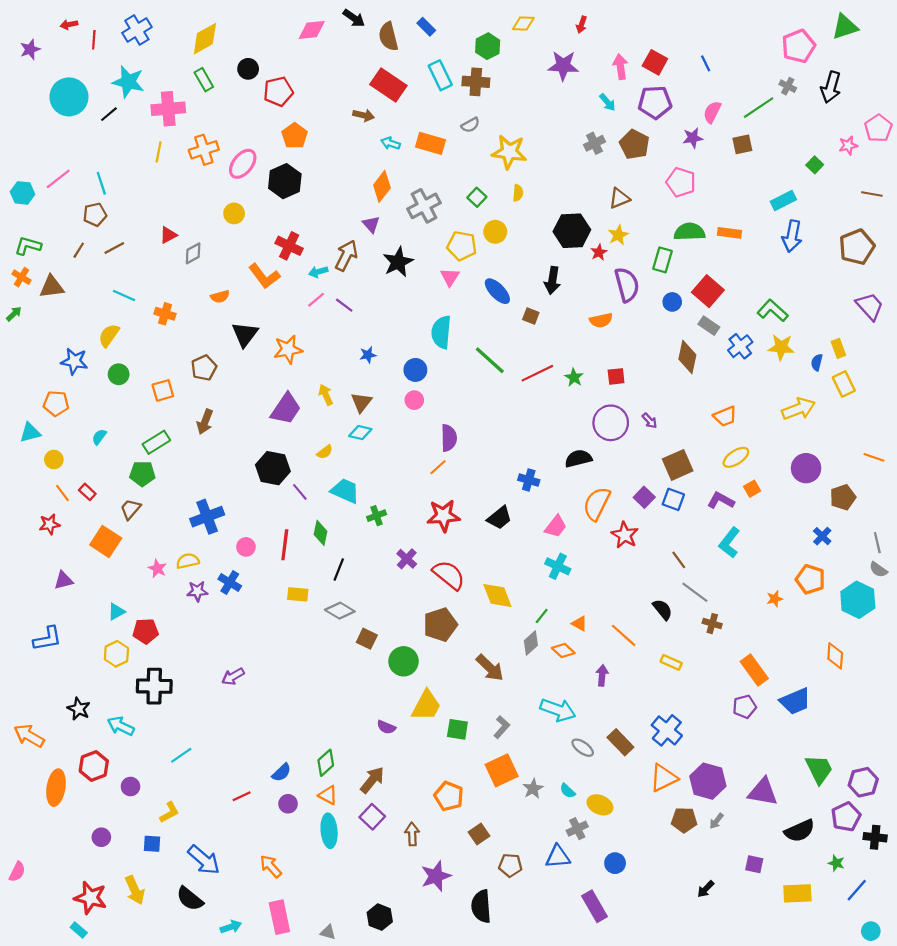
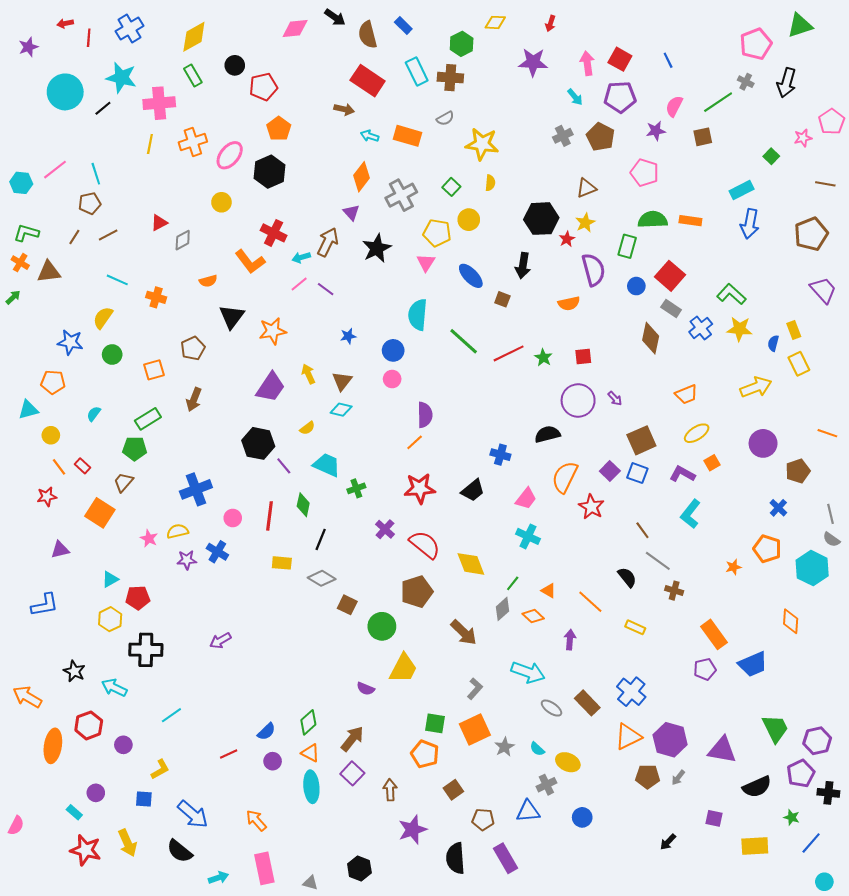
green square: (457, 729) -> (435, 723), moved
purple rectangle: (595, 906) -> (506, 858), moved
cyan rectangle: (79, 930) -> (74, 812), moved

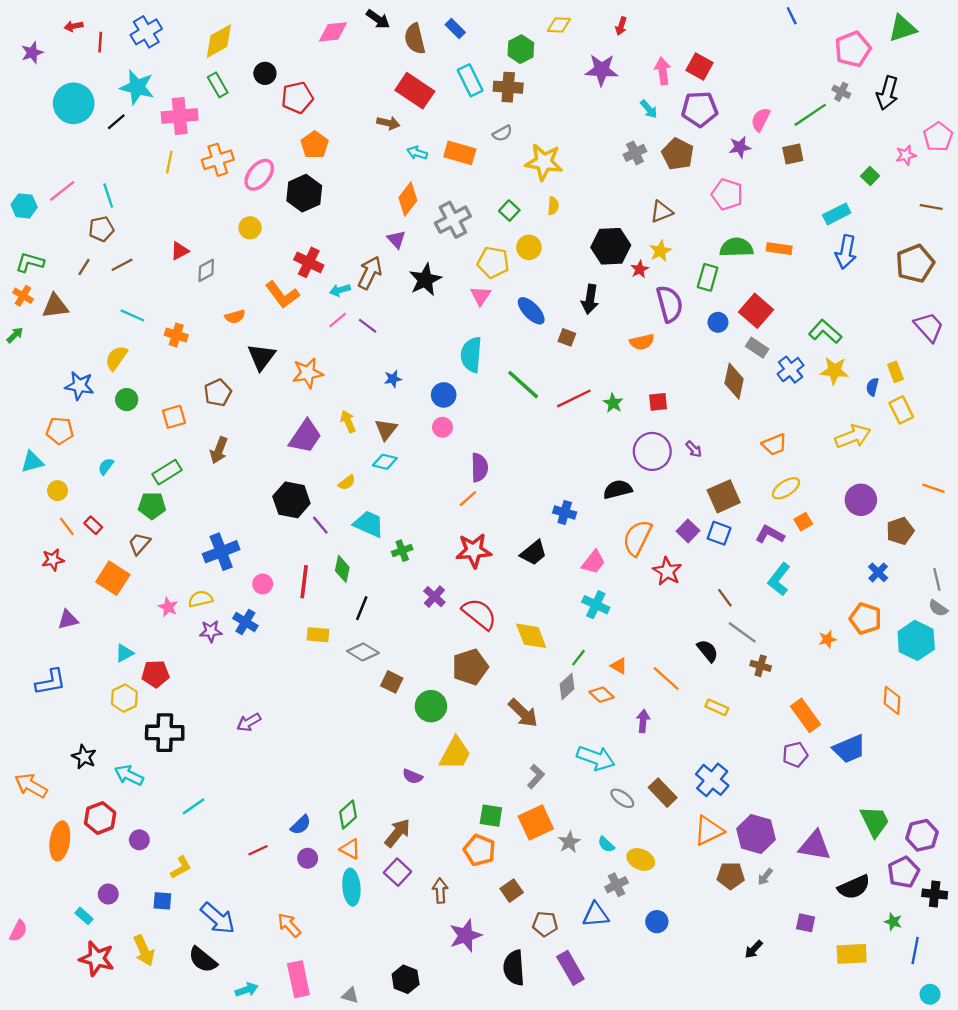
blue line: (668, 60) -> (792, 16), moved
blue line: (811, 843) -> (915, 950), turned -30

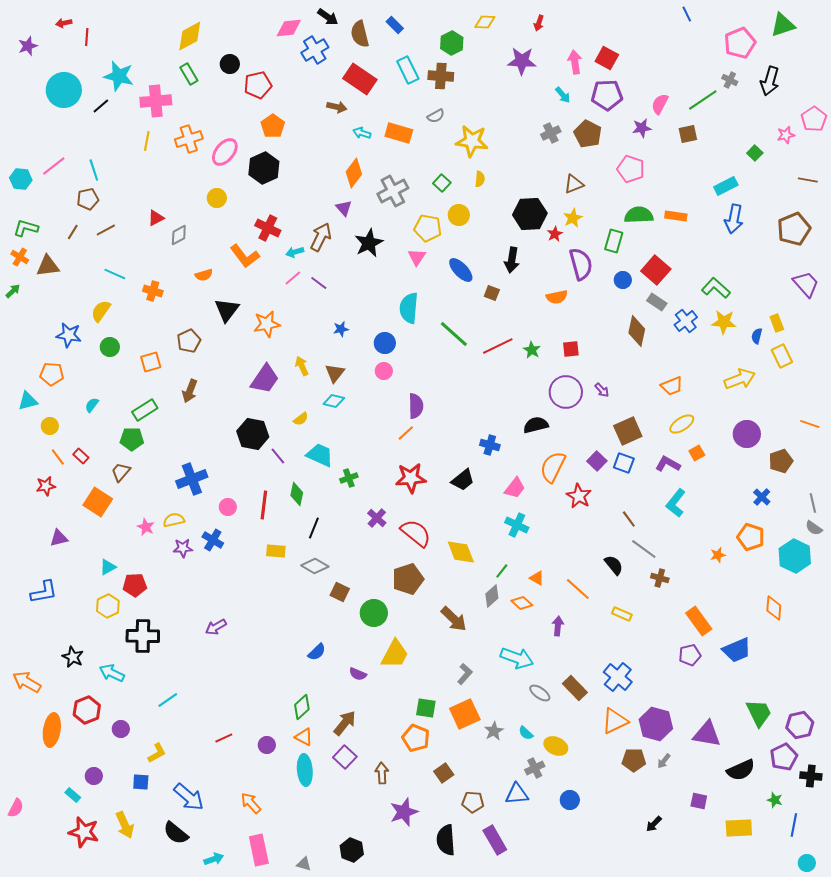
blue cross: (146, 32) -> (315, 50), moved
blue semicircle: (301, 825) -> (317, 652), moved

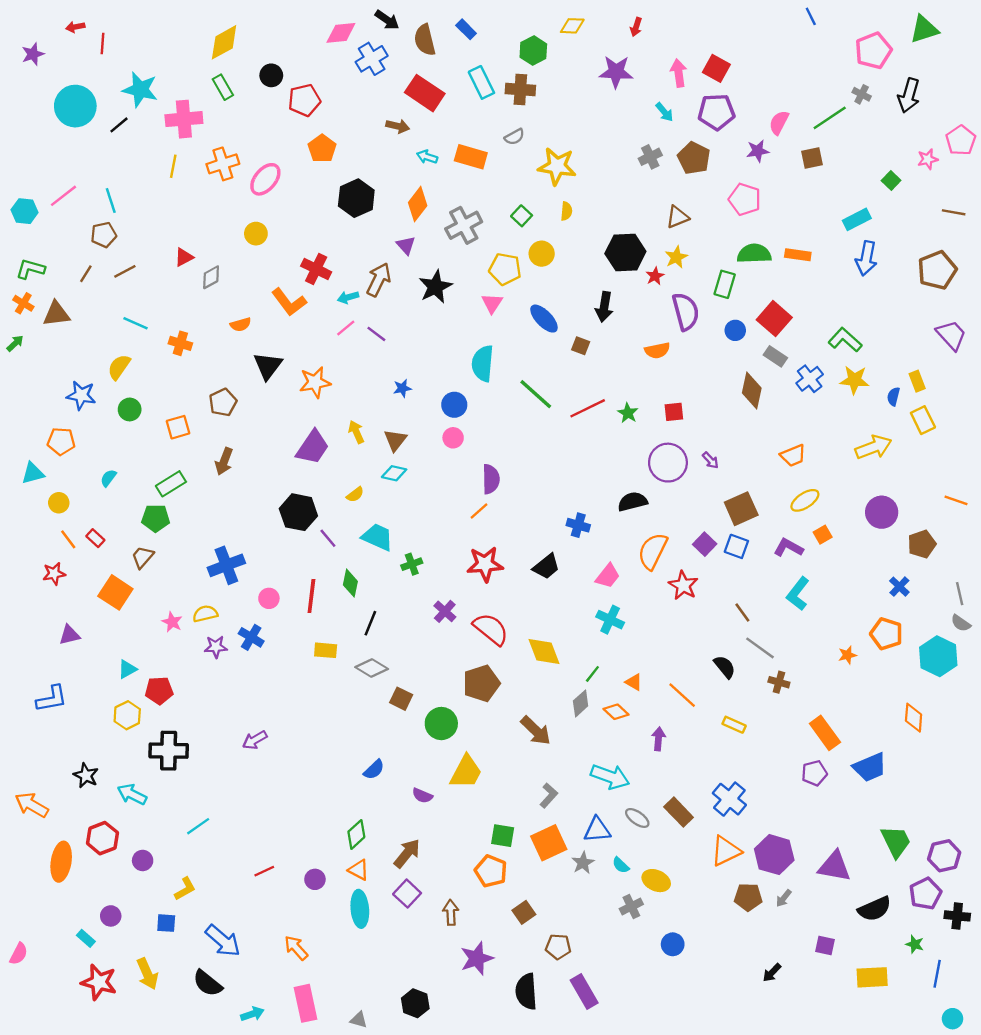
black hexagon: (264, 168) -> (356, 198), moved
blue triangle: (517, 794) -> (597, 830), moved

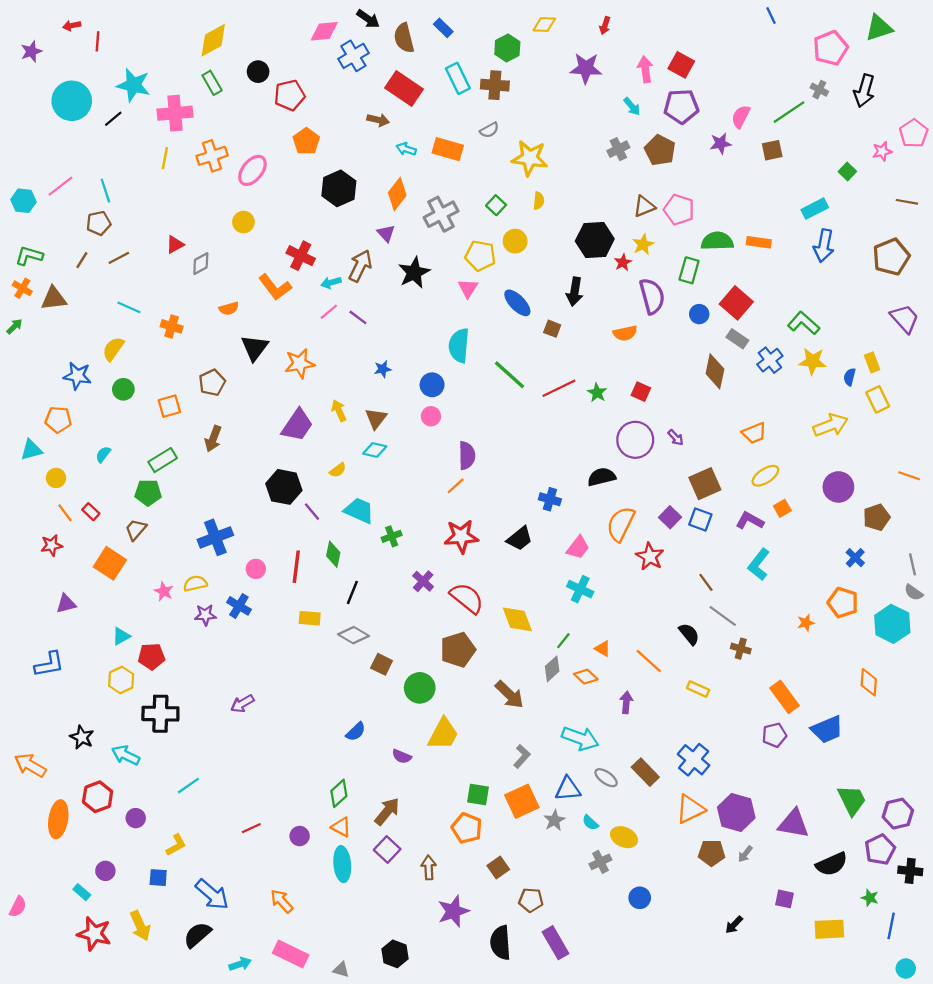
pink pentagon: (745, 199) -> (679, 210), moved
red square: (674, 412) -> (641, 392), turned 30
black semicircle: (208, 983) -> (197, 935), turned 100
pink rectangle: (306, 1003) -> (291, 954), turned -52

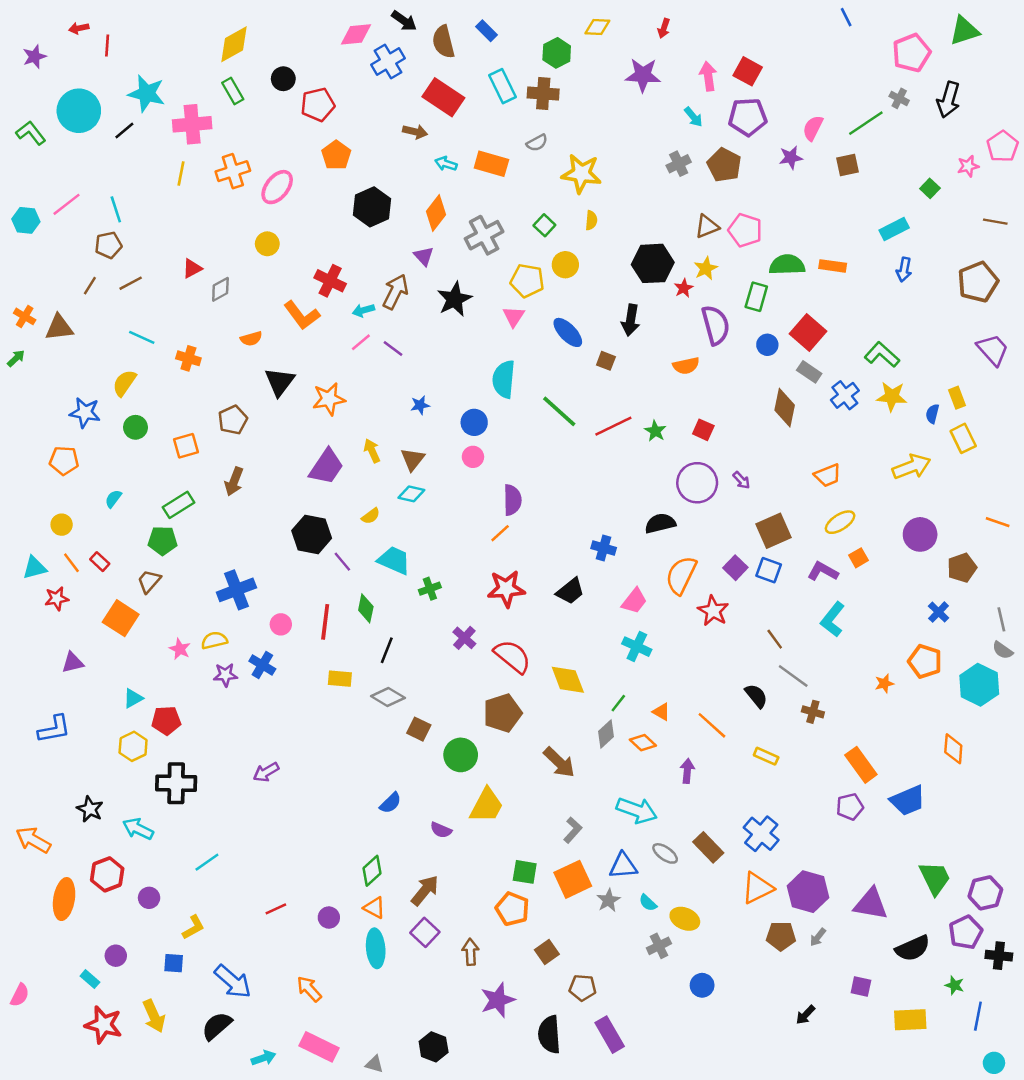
blue arrow: (824, 246) -> (904, 270), size x0.7
green L-shape: (29, 256) -> (31, 133), moved, turned 36
cyan triangle: (31, 450) -> (34, 568), moved

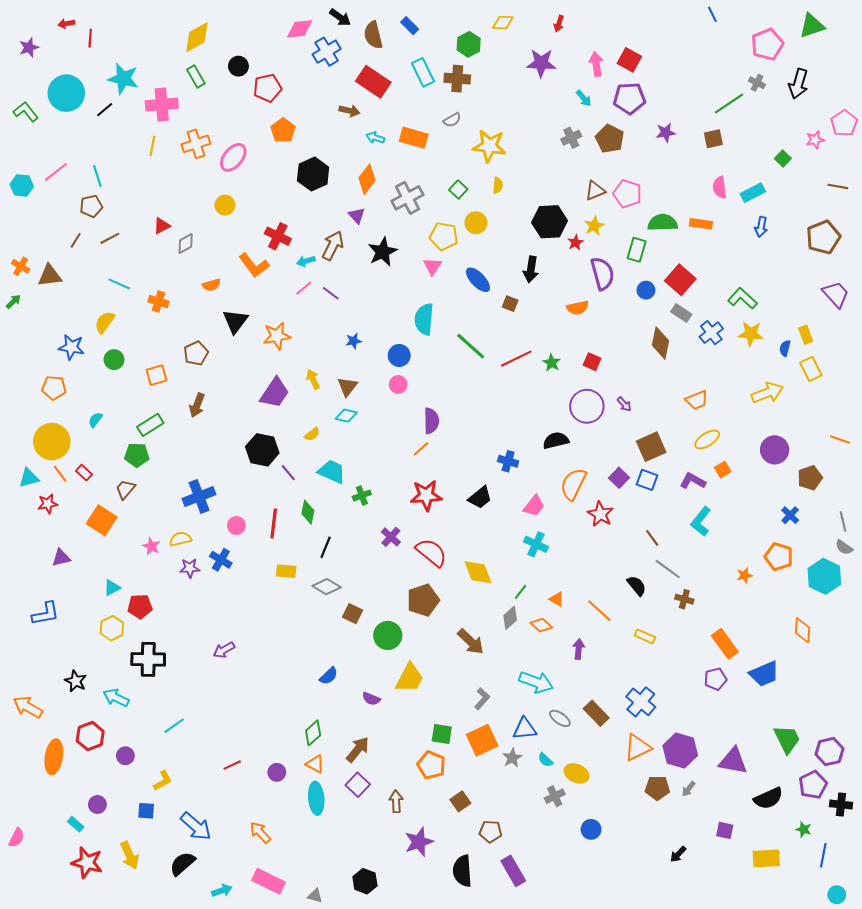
pink semicircle: (813, 128) -> (720, 187), moved, turned -35
yellow circle: (62, 525) -> (52, 442), size x2.0

